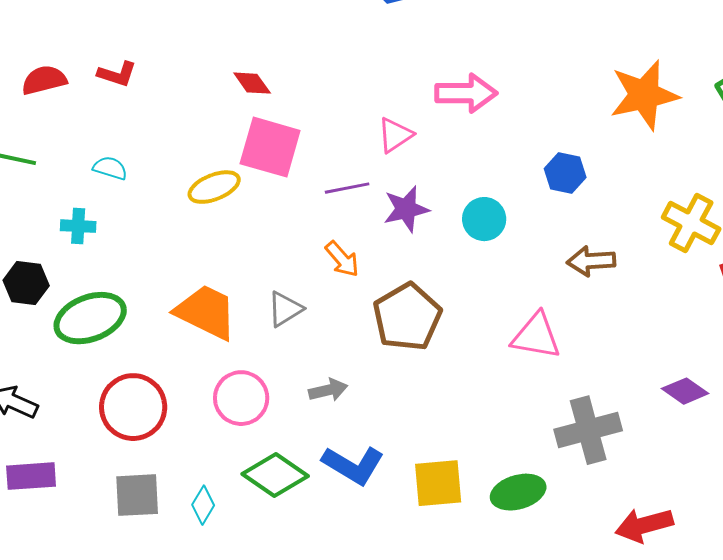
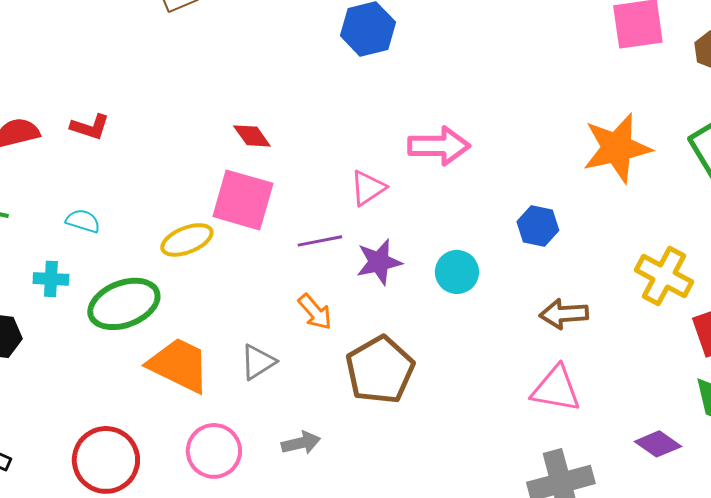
red diamond: (252, 83) -> (252, 136), moved
green ellipse: (90, 318) -> (124, 304), moved
pink triangle: (536, 336) -> (556, 389), moved

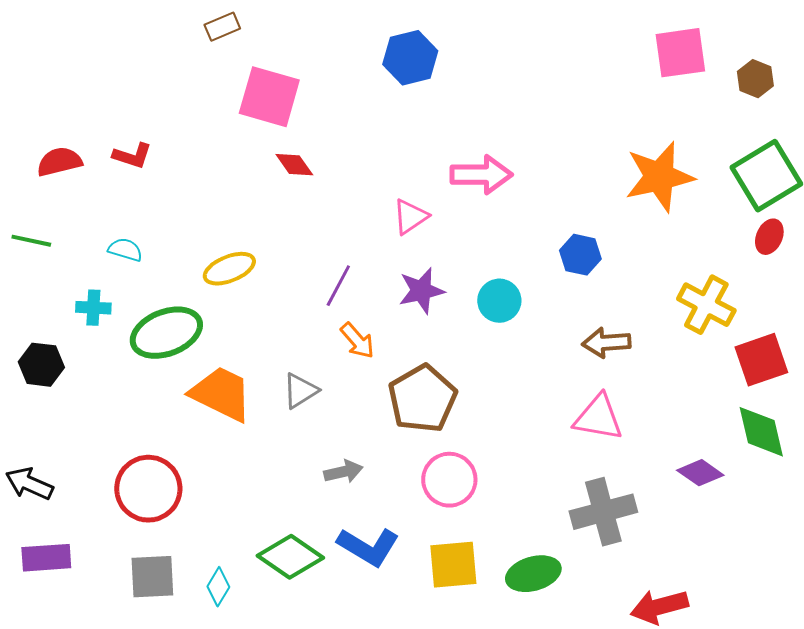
pink square: (243, 200) -> (269, 97), moved
purple line: (320, 241) -> (338, 286), moved, turned -51
pink circle: (214, 451) -> (449, 480), moved

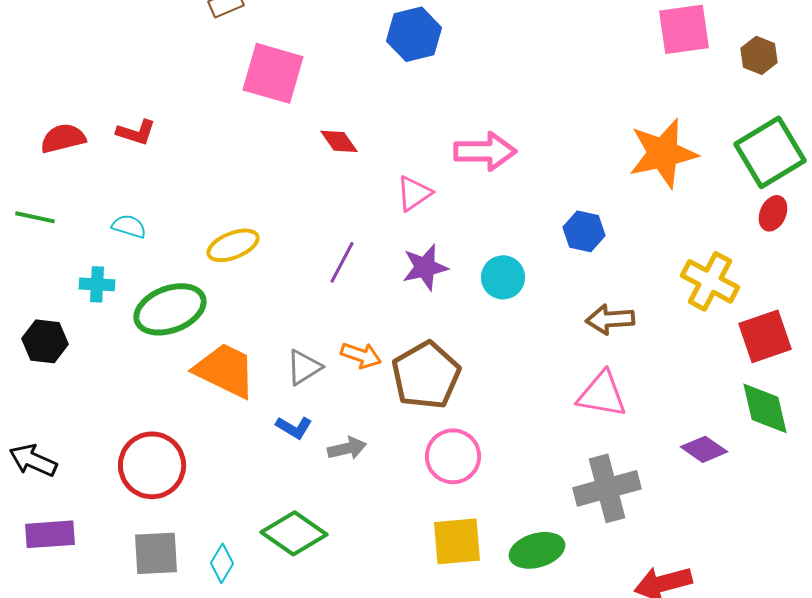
red diamond: (294, 165) -> (339, 141), moved
orange arrow: (357, 341) -> (361, 355), moved, turned -30
blue L-shape: (368, 547) -> (294, 427), moved, size x0.6

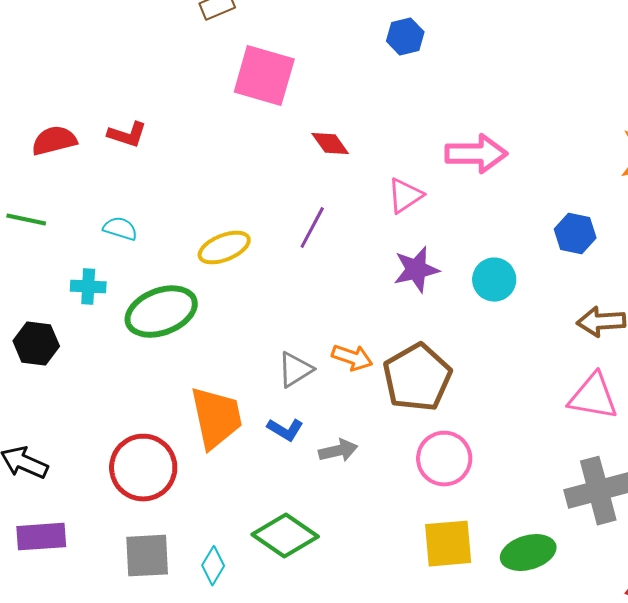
blue hexagon: (414, 34) -> (405, 37), size x0.7
purple line: (342, 262) -> (312, 228), moved
orange trapezoid: (225, 370) -> (216, 418), moved, turned 52

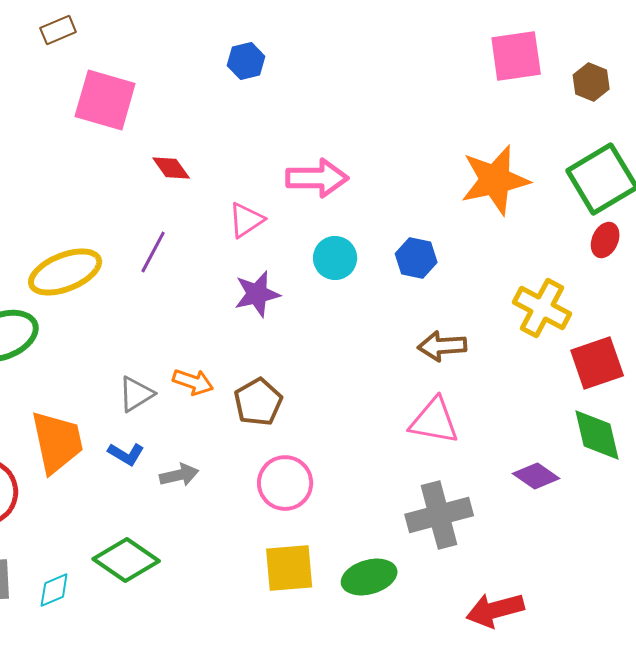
yellow ellipse: (224, 248) -> (65, 272), size x1.4
cyan circle: (494, 280) -> (335, 258), moved
brown pentagon: (417, 378) -> (258, 402), size x0.7
cyan diamond: (213, 566) -> (54, 590), turned 36

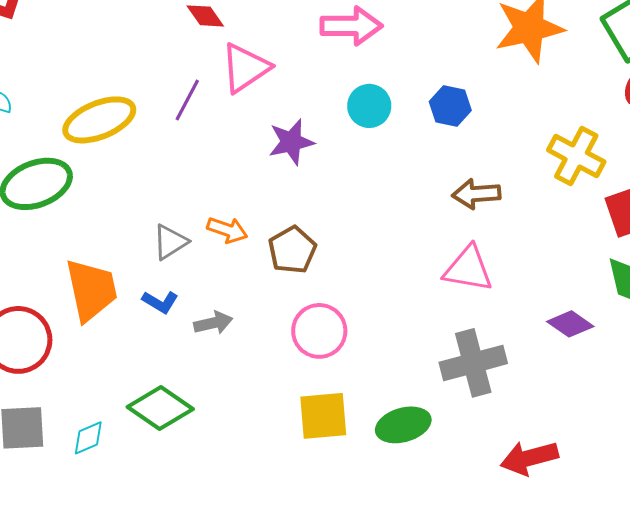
pink triangle: (246, 220) -> (245, 68), moved, size x1.4

